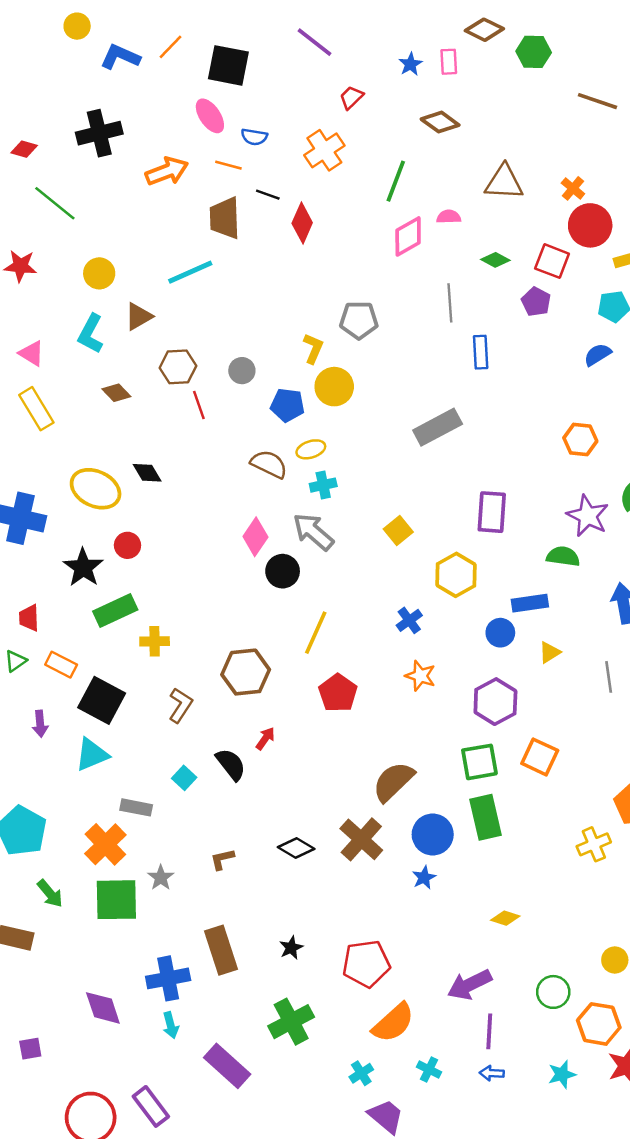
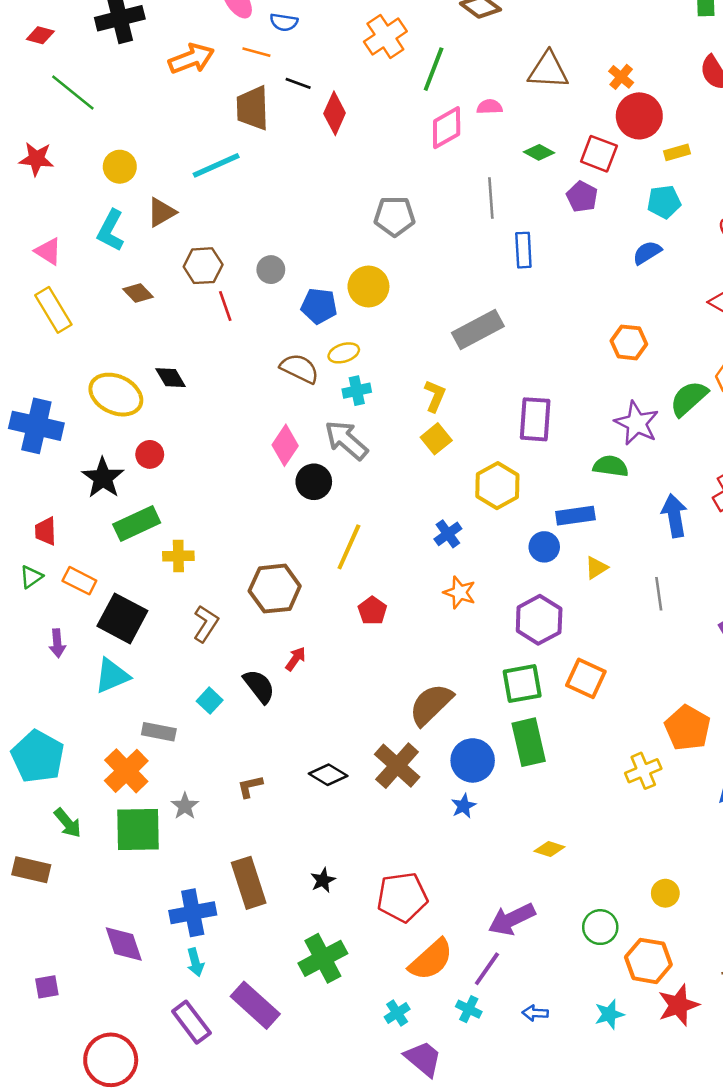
orange cross: (324, 150) -> (385, 36), moved
yellow L-shape: (313, 348) -> (435, 396), moved
red pentagon: (338, 693) -> (372, 611), size x0.7
purple line: (489, 1031) -> (487, 969), moved, turned 32
purple rectangle: (151, 1106) -> (191, 1022), moved

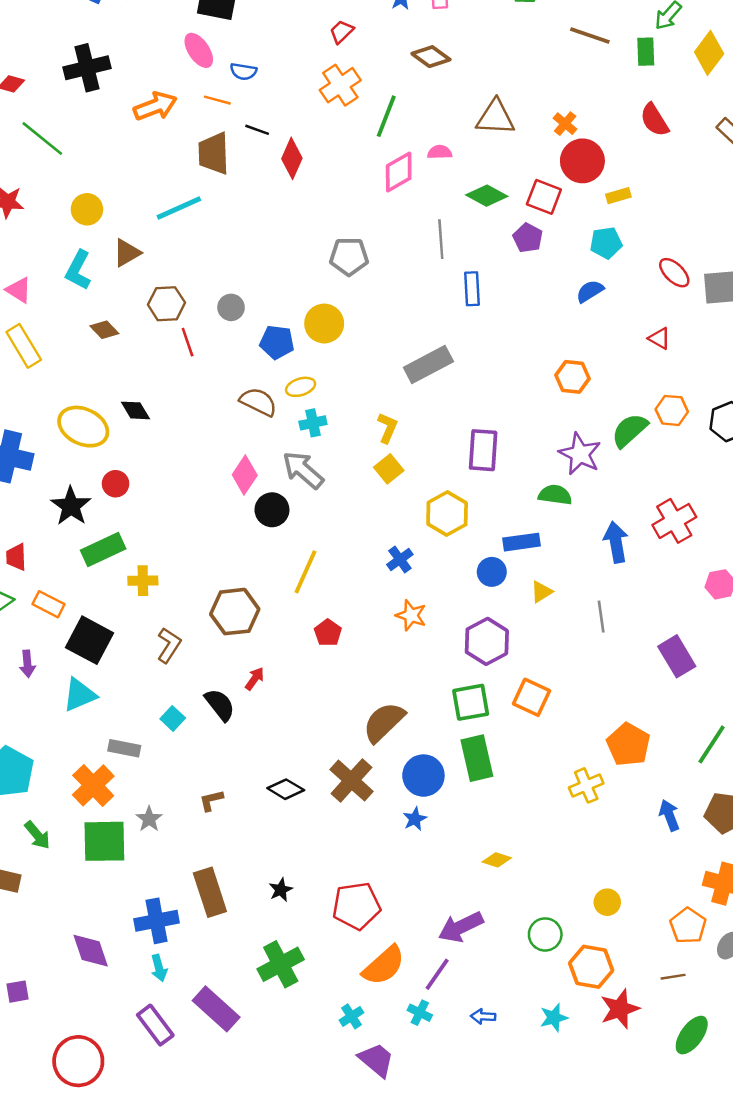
green diamond: (539, 152) -> (487, 196), size x1.4

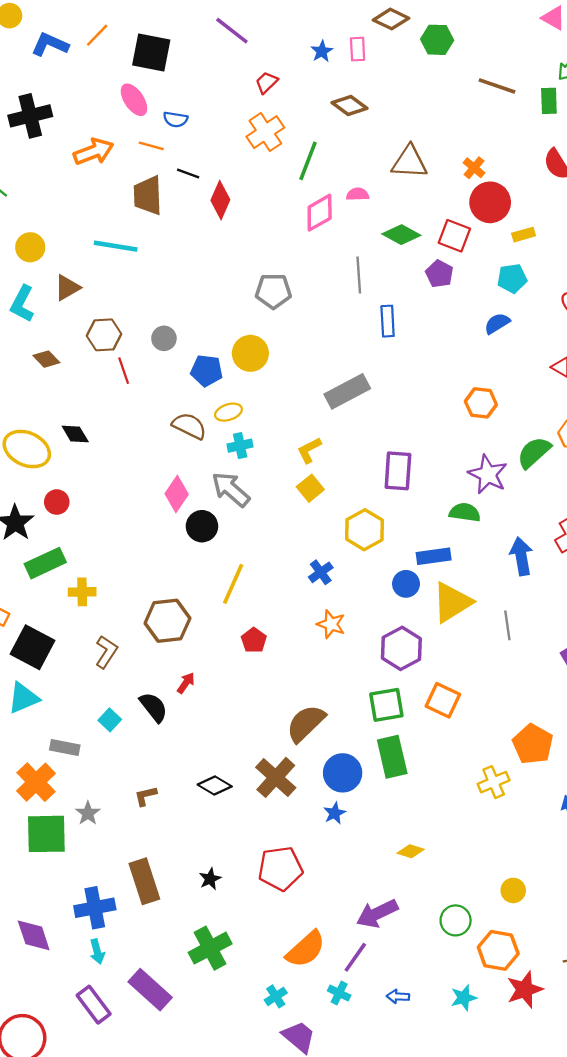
cyan line: (179, 208) -> (116, 246), turned 33
yellow L-shape: (387, 428) -> (309, 450), turned -140
yellow triangle: (541, 592) -> (452, 602), size x2.0
red pentagon: (356, 906) -> (280, 869), moved

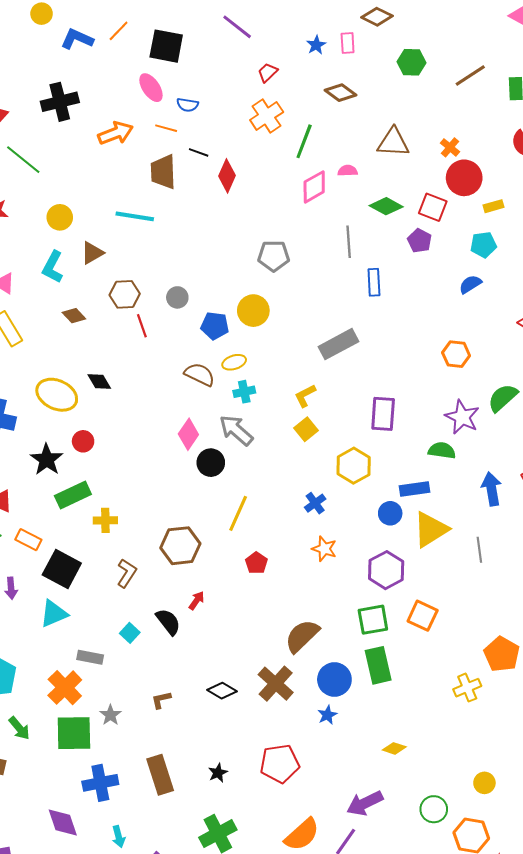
green hexagon: (437, 40) -> (411, 62), moved
brown line: (497, 86) -> (470, 75), turned -52
blue cross: (95, 908) -> (100, 783), moved

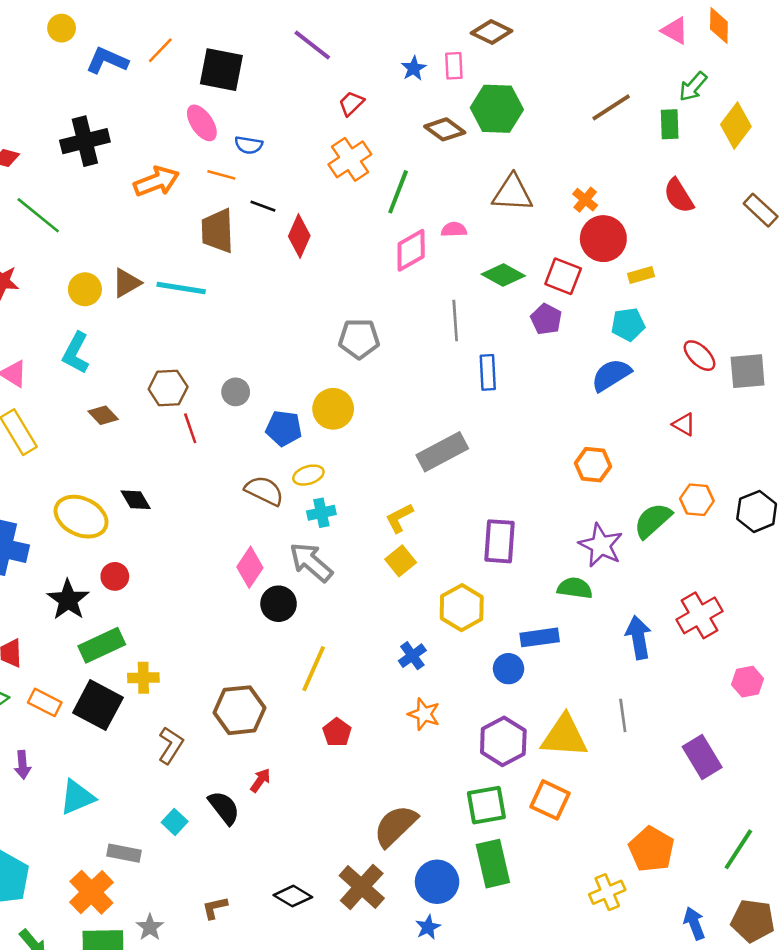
green hexagon: (411, 62) -> (497, 109), moved, size x1.4
brown triangle: (92, 253) -> (127, 283), moved
blue semicircle: (470, 284) -> (611, 375), size x1.4
yellow triangle: (431, 529) -> (564, 736), moved, turned 36
black square: (62, 569) -> (98, 705), moved

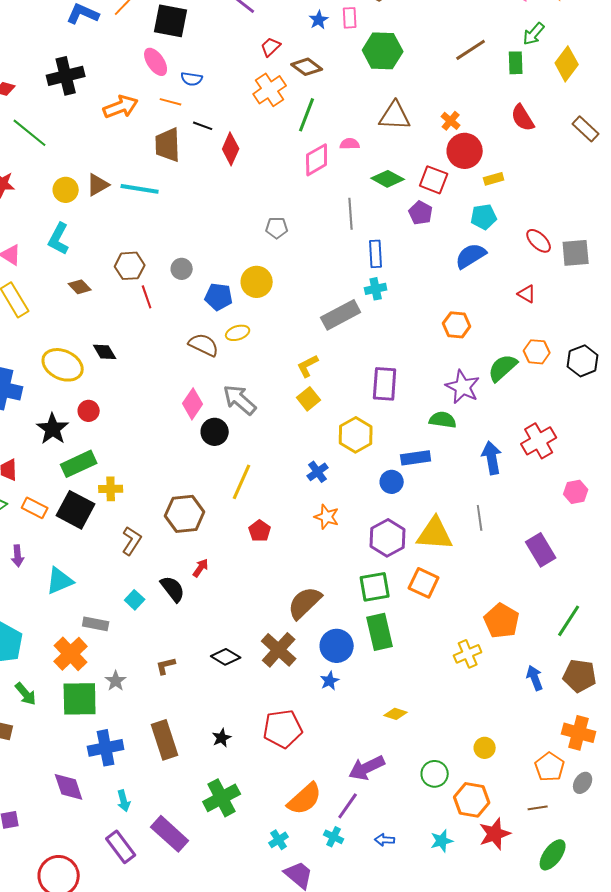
brown diamond: (445, 129) -> (307, 67), moved
gray pentagon: (359, 339) -> (277, 228), size x0.7
cyan cross: (321, 513) -> (376, 289), moved

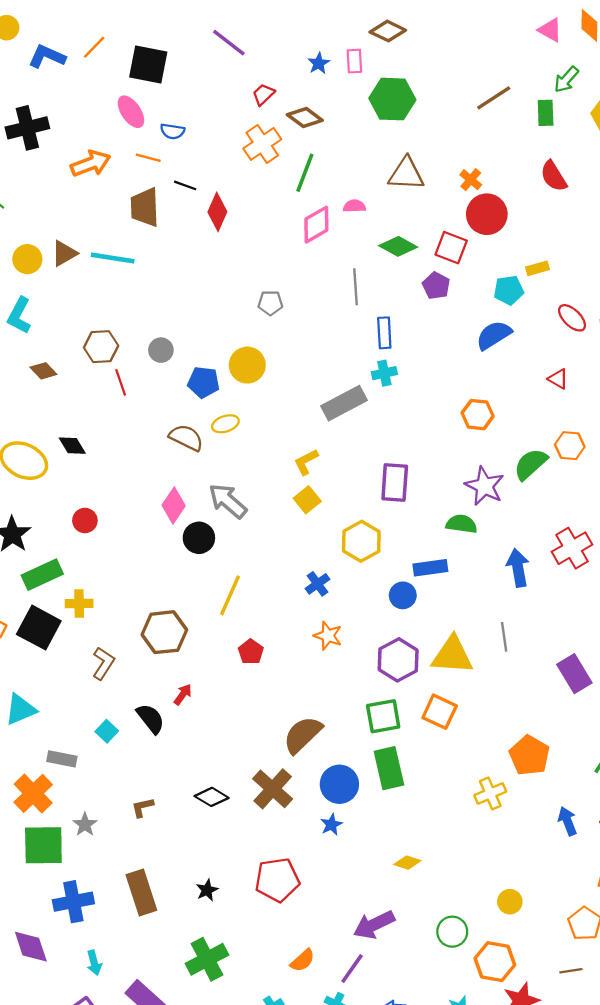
yellow rectangle: (494, 179) -> (537, 268), moved
red circle: (89, 411) -> (85, 521), moved
orange semicircle: (305, 799) -> (303, 960), size x0.6

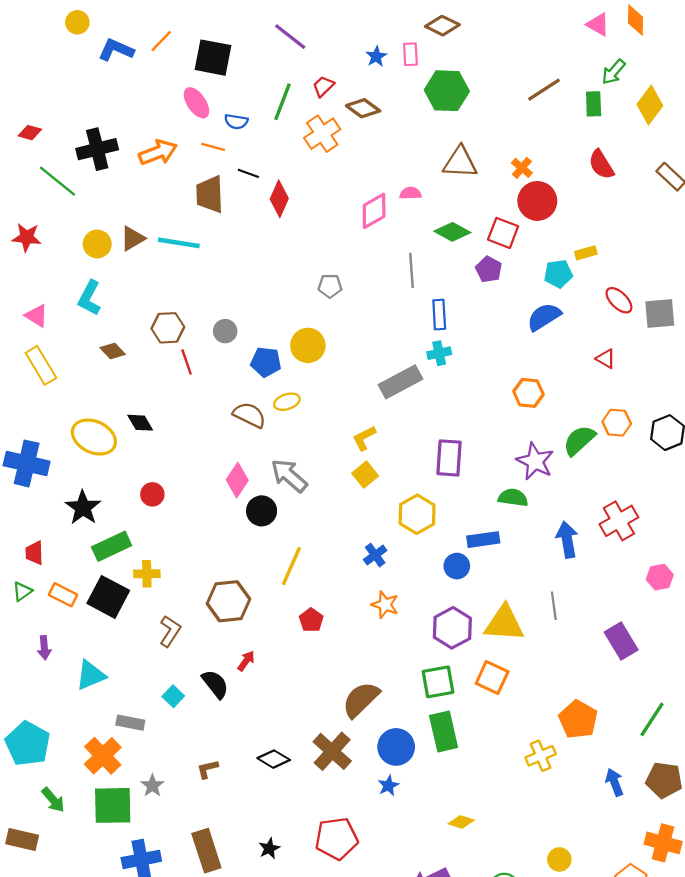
black cross: (27, 128) -> (97, 149), moved
green line: (305, 173) -> (283, 102), moved

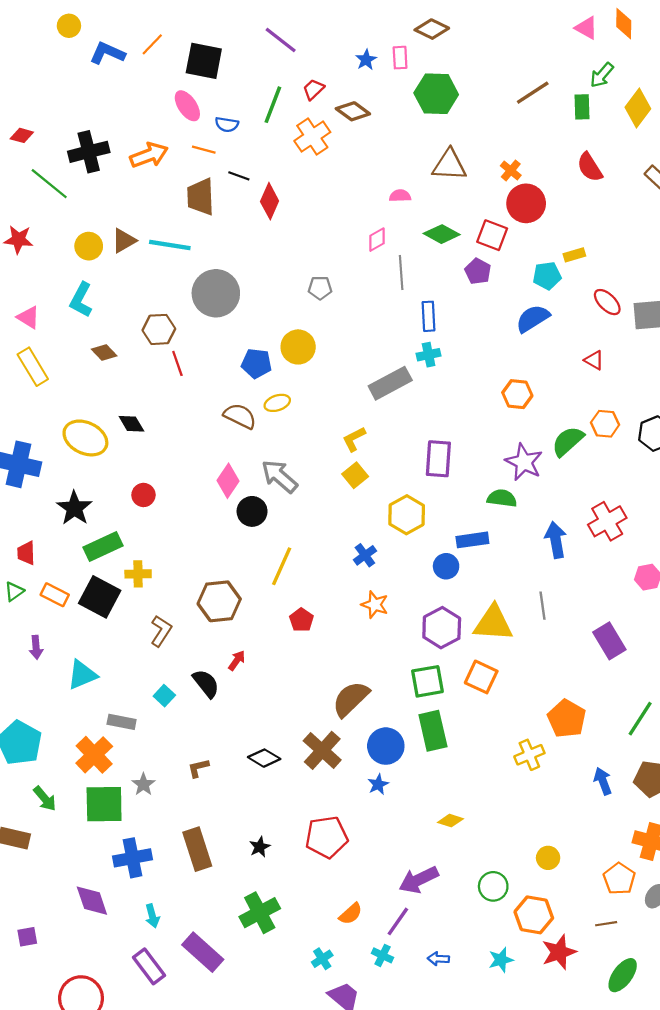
pink diamond: (374, 211) -> (377, 240), moved, size x0.7
gray circle: (225, 331) -> (216, 293), moved, size x2.0

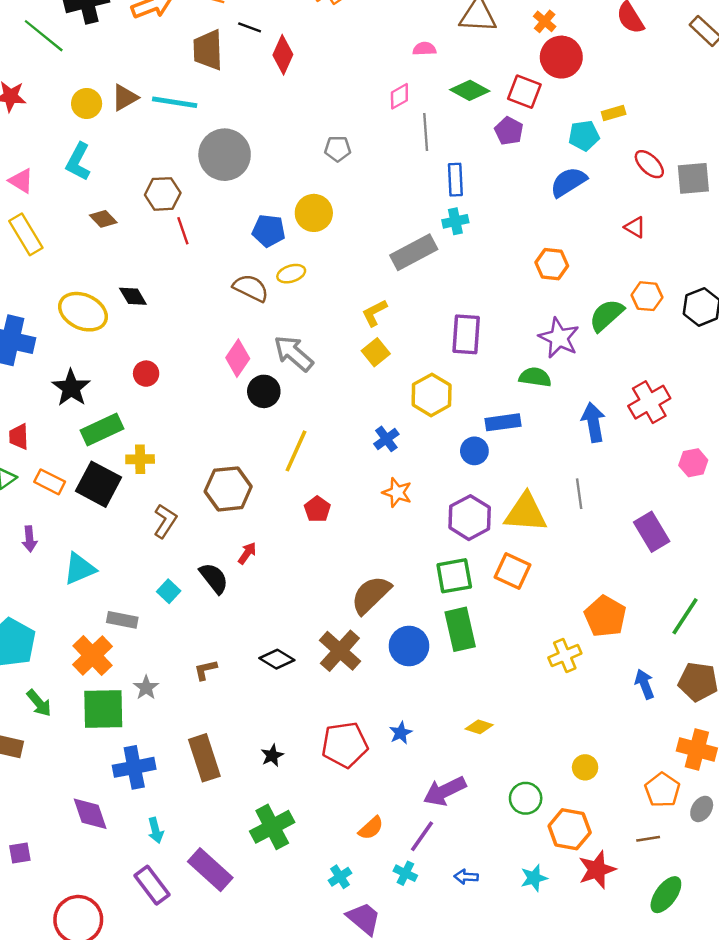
blue star: (378, 784) -> (401, 733), moved

